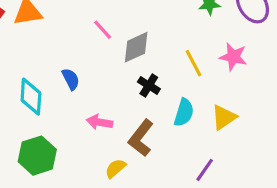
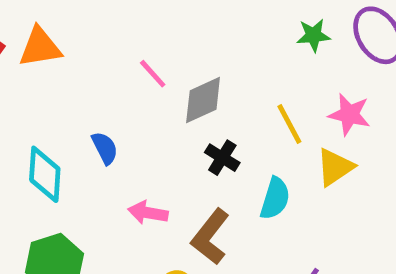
yellow triangle: (224, 117) -> (335, 167), moved

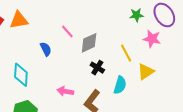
pink star: (349, 114) -> (152, 39), moved
blue semicircle: (105, 148) -> (46, 49), moved

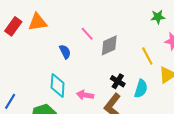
black cross: (97, 68) -> (118, 81), moved
cyan diamond: (21, 75) -> (58, 85), moved

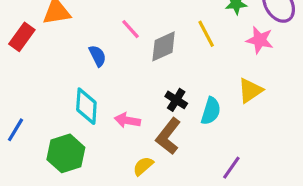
red rectangle: (13, 26) -> (22, 37), moved
yellow line: (147, 56) -> (206, 34), moved

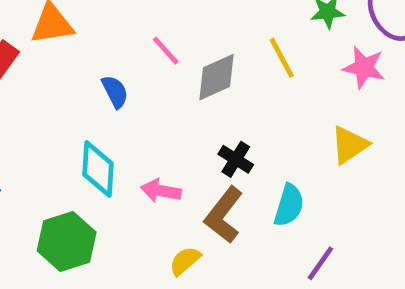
cyan semicircle: (211, 111) -> (289, 205), moved

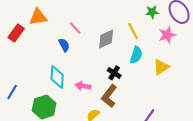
pink line: (166, 51) -> (75, 28), moved
pink star: (364, 67) -> (167, 35), turned -30
cyan semicircle: (289, 205) -> (136, 55), moved

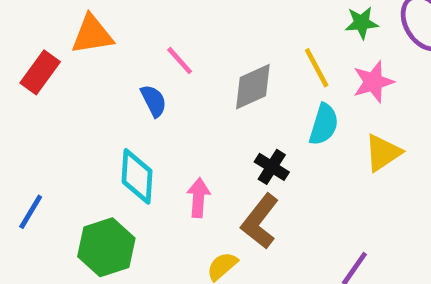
pink star: (167, 35) -> (373, 82), moved
pink arrow: (83, 86) -> (198, 198), turned 84

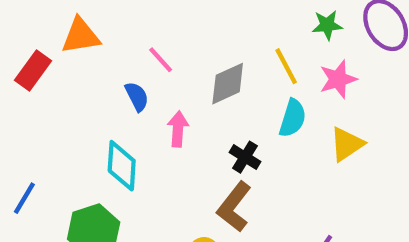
pink arrow: (198, 198) -> (178, 129), moved

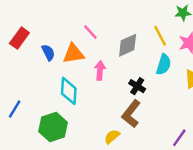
orange triangle: (81, 36) -> (73, 54), moved
blue semicircle: (137, 96) -> (48, 52), moved

